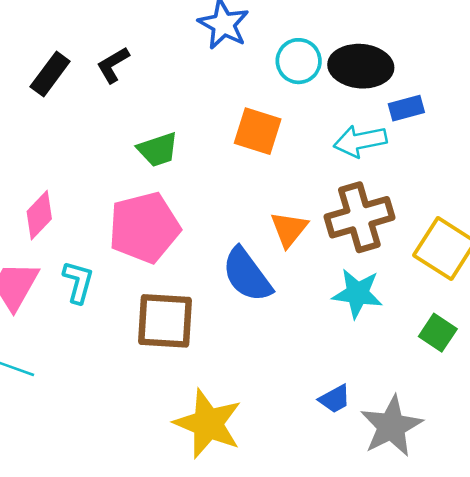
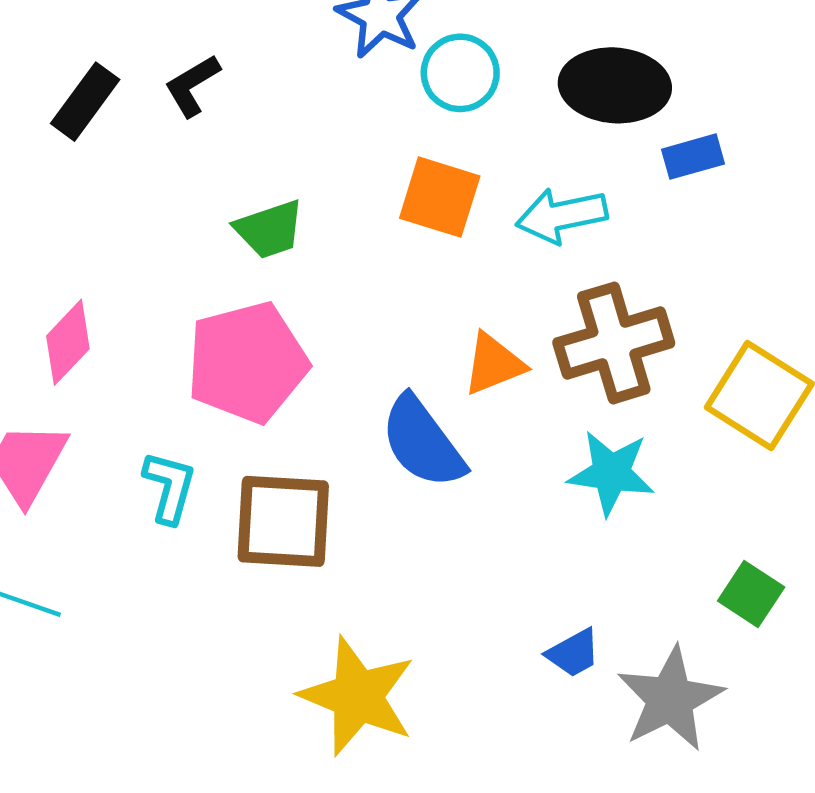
cyan circle: (299, 61) -> (460, 73), moved
cyan arrow: (360, 141) -> (562, 216), moved
orange triangle: (289, 229) -> (494, 364), turned 30
cyan L-shape: (78, 282) -> (169, 487), moved
green square: (438, 333) -> (751, 594), moved

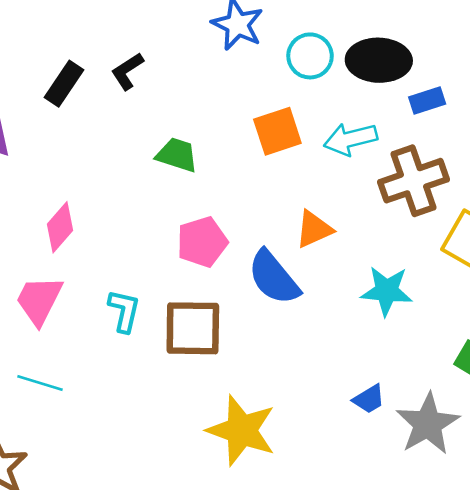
cyan circle: (460, 73) -> (310, 56), moved
orange square: (440, 197) -> (277, 131), turned -33
green trapezoid: (269, 229) -> (177, 155), turned -141
brown cross: (614, 343) -> (413, 181), moved
pink pentagon: (247, 362) -> (202, 242), moved, size x0.7

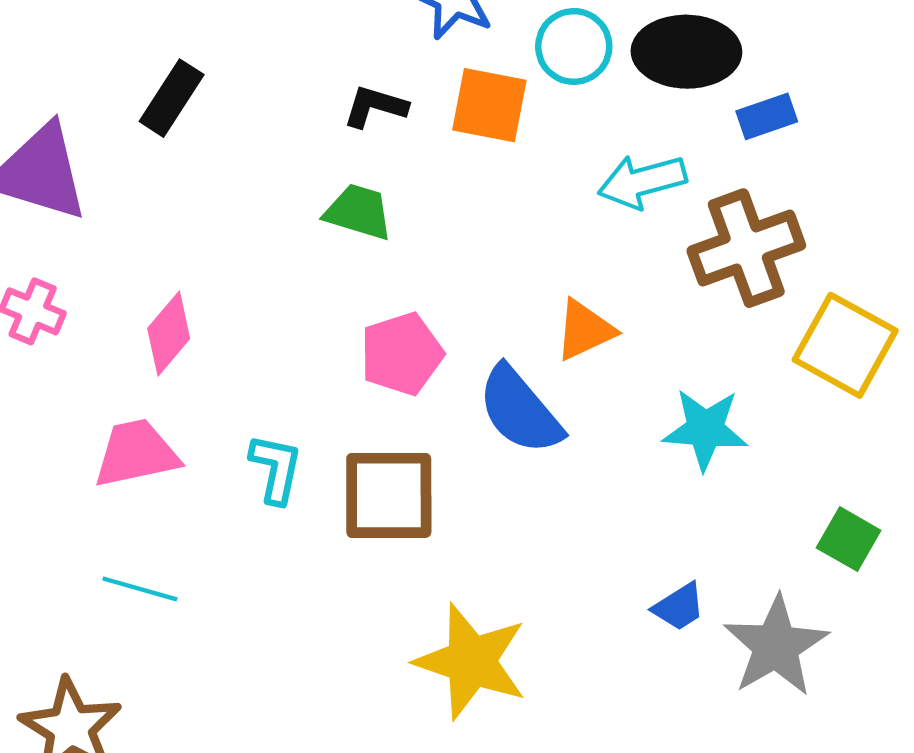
black L-shape: (127, 71) -> (375, 106), moved, turned 51
orange square: (277, 131) -> (489, 105), moved, turned 30
pink trapezoid: (39, 300) -> (136, 453), turned 52

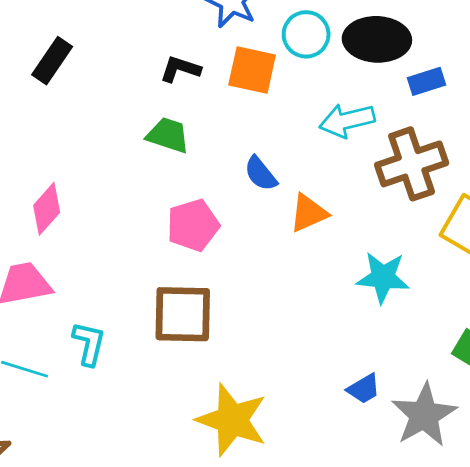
blue semicircle: (520, 410) -> (261, 174), moved, size x0.6
cyan L-shape: (276, 469) -> (89, 344), moved

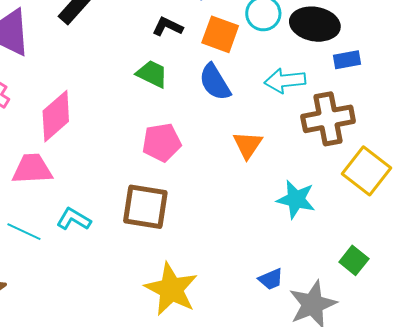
blue semicircle: (261, 174) -> (215, 82), moved, size x1.4
pink diamond: (47, 209) -> (56, 116), size x1.4
orange triangle: (309, 213) -> (248, 145), turned -40
cyan L-shape: (89, 344) -> (74, 219), turned -80

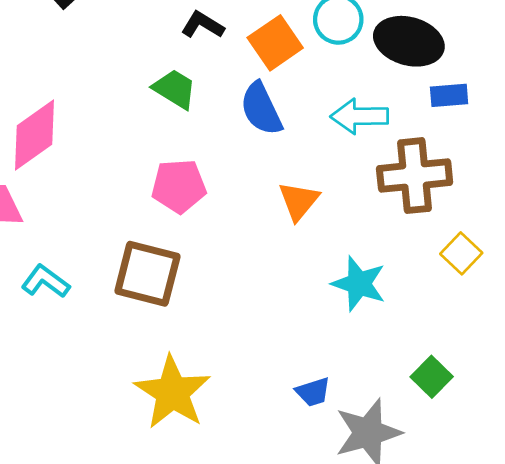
orange square: (220, 34) -> (275, 43), turned 30
yellow square: (366, 171) -> (461, 253), size x0.6

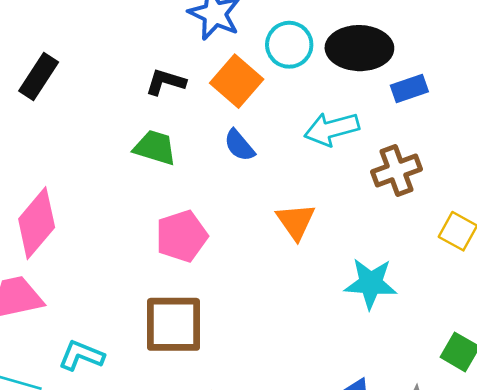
blue semicircle: (261, 109) -> (239, 145), size x0.7
brown cross: (415, 176) -> (396, 171), size x0.7

